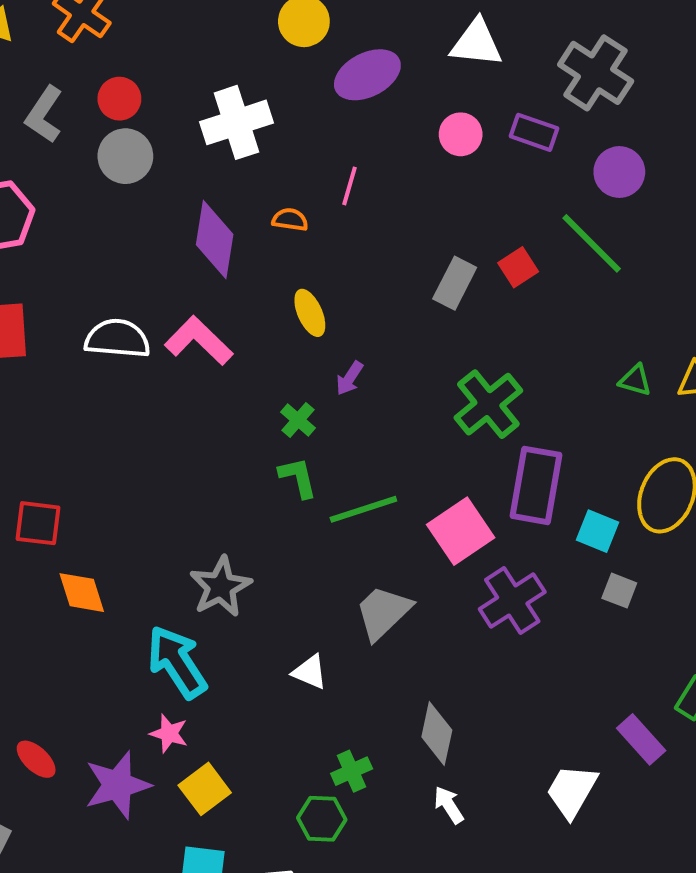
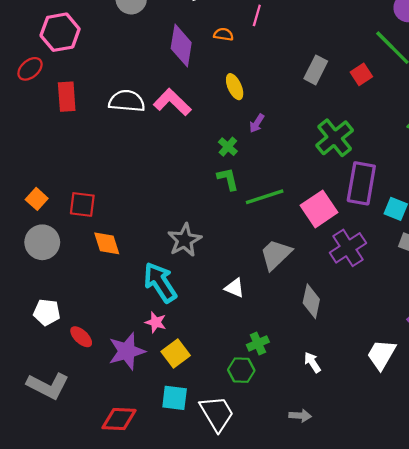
red square: (518, 267) -> (361, 74), moved
gray diamond: (437, 733) -> (311, 301), moved

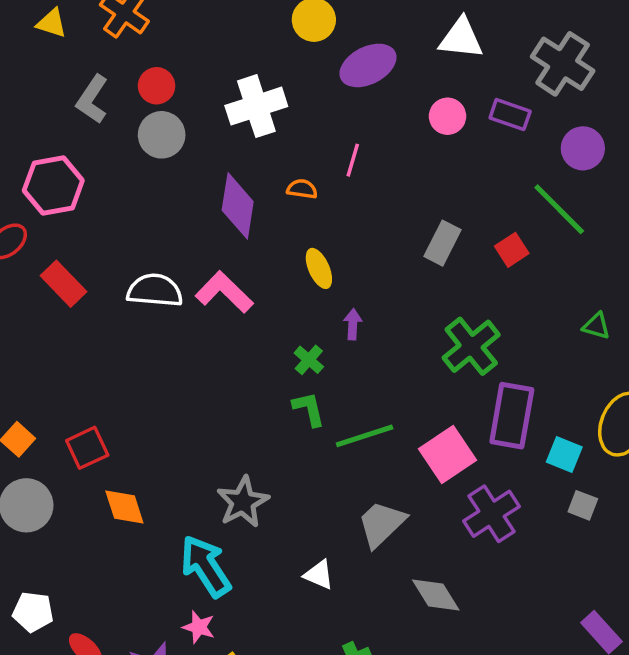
red rectangle: (67, 97) -> (63, 284), turned -40
purple arrow: (257, 123) -> (353, 324), turned 150
red square: (82, 204) -> (87, 448), turned -32
gray diamond: (311, 301) -> (436, 595), turned -44

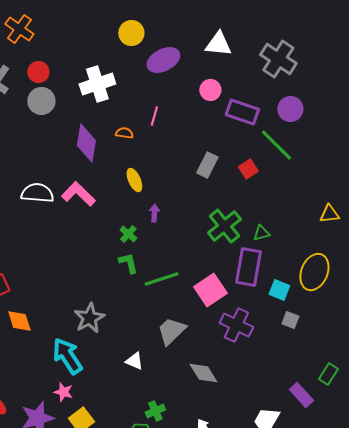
purple rectangle: (510, 115) -> (242, 112), moved, size x1.4
green triangle: (596, 326) -> (261, 233), moved, turned -30
purple cross: (491, 514) -> (236, 325), turned -32

